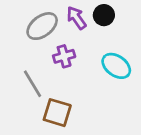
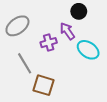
purple arrow: (76, 18) -> (67, 31), moved
gray ellipse: (42, 26) -> (17, 26), moved

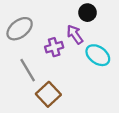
brown square: (43, 85) -> (48, 94), turned 30

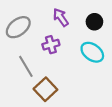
black circle: (87, 13) -> (94, 22), moved
purple arrow: (75, 34) -> (61, 17), moved

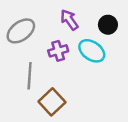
cyan ellipse: (92, 52) -> (92, 51), moved
gray line: (26, 66) -> (30, 76), turned 35

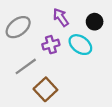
gray line: (30, 76) -> (26, 66), turned 50

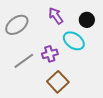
purple cross: (51, 45) -> (50, 54), moved
brown square: (45, 89) -> (58, 82), moved

